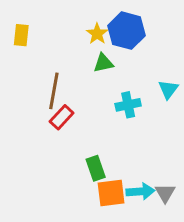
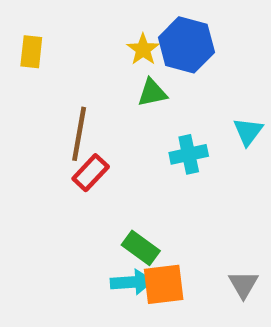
green rectangle: (96, 168) -> (141, 248), turned -35
cyan arrow: (140, 191) -> (132, 282), moved

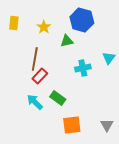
yellow star: (143, 49) -> (44, 27), moved
green rectangle: (141, 248) -> (58, 98), moved
cyan arrow: (132, 282) -> (35, 102), moved, turned -132

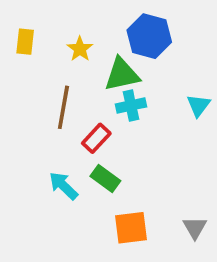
green triangle: (67, 41) -> (122, 74), size x1.5
cyan cross: (83, 68) -> (131, 105), moved
red rectangle: (40, 76) -> (96, 138), moved

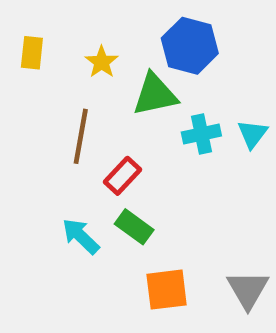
cyan cross: (131, 105) -> (201, 134), moved
gray triangle: (195, 228) -> (248, 290), size x1.4

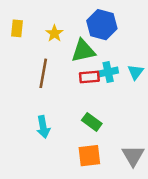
red rectangle: (122, 176) -> (89, 77), moved, turned 42
green rectangle: (134, 227) -> (92, 122), moved
cyan arrow: (81, 236) -> (43, 127), turned -145

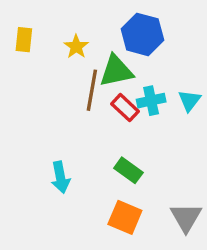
brown line: (43, 73) -> (92, 90), moved
red rectangle: (89, 77) -> (125, 108), turned 48
orange square: (89, 156) -> (125, 217), turned 30

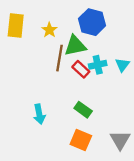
yellow rectangle: (24, 40) -> (16, 25), size x1.5

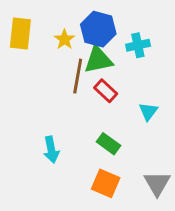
blue hexagon: (92, 22) -> (98, 29), moved
cyan cross: (98, 65) -> (138, 45), moved
cyan triangle: (122, 65) -> (148, 111), moved

